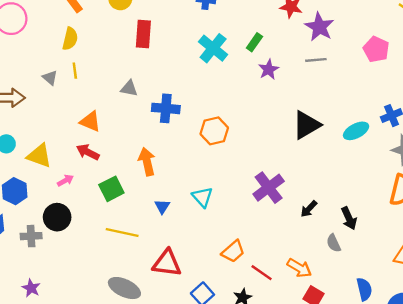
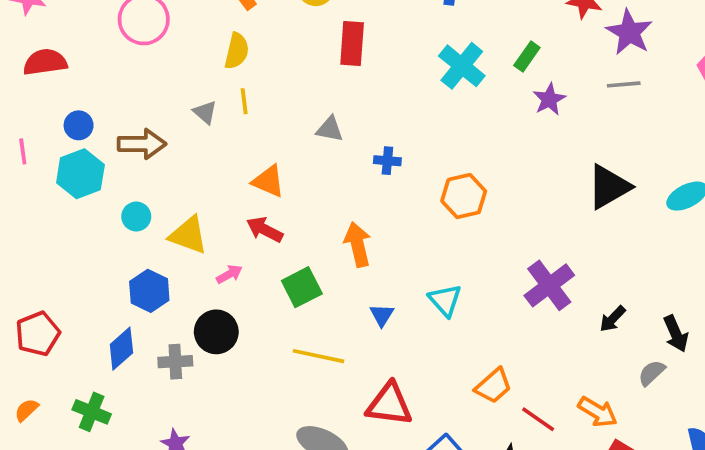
blue cross: (166, 108) -> (387, 161), size x0.6
gray semicircle: (334, 243) -> (652, 373), turned 72

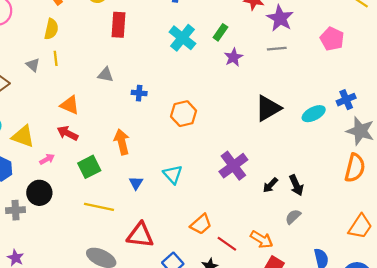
black arrow: (676, 334) -> (296, 185), moved

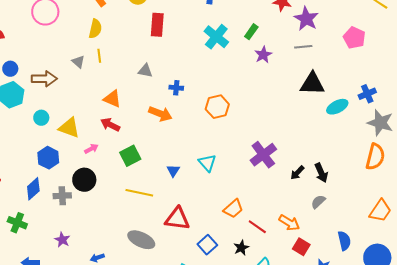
black triangle: (268, 108) -> (312, 84), moved, turned 32
orange arrow: (122, 142) -> (160, 114), moved, turned 125

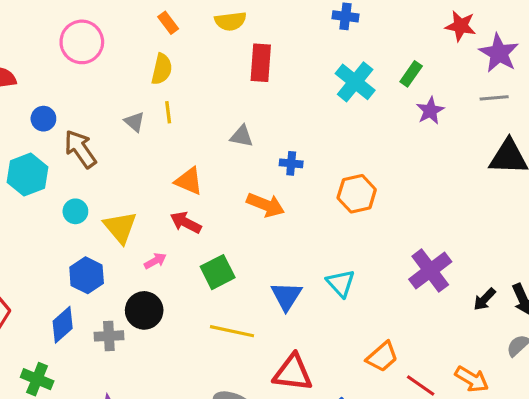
blue circle: (10, 69) -> (43, 119), moved
brown arrow: (44, 79) -> (80, 149), turned -125
yellow triangle: (69, 128) -> (120, 227), turned 30
blue triangle: (173, 171) -> (286, 296), size x1.5

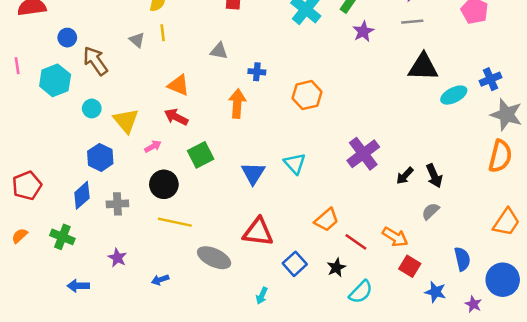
orange arrow: (266, 205) -> (237, 104), turned -108
black circle: (144, 310) -> (164, 184), moved
yellow line: (232, 331) -> (175, 222), moved

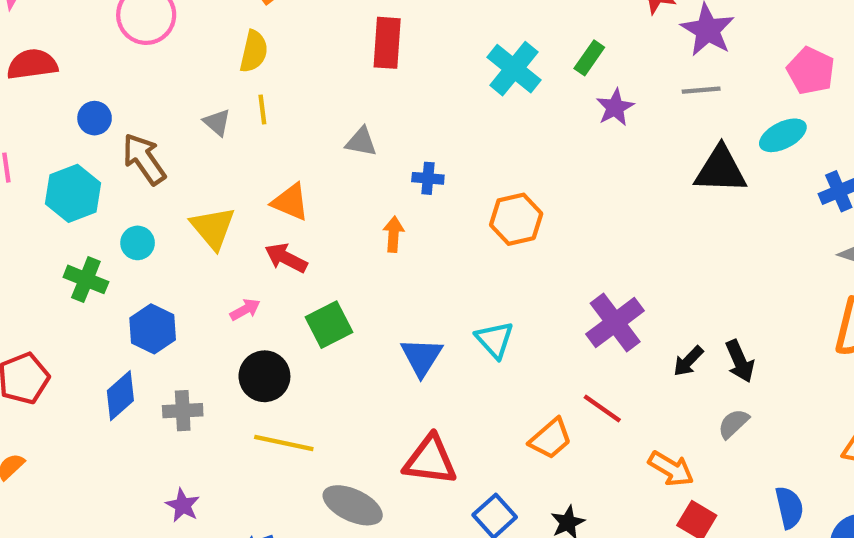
cyan ellipse: (454, 95) -> (783, 135), moved
orange arrow: (237, 104) -> (394, 234), size x0.7
yellow triangle: (126, 121) -> (213, 228), moved
green cross: (62, 237) -> (86, 279), moved
red line: (356, 242) -> (602, 409), moved

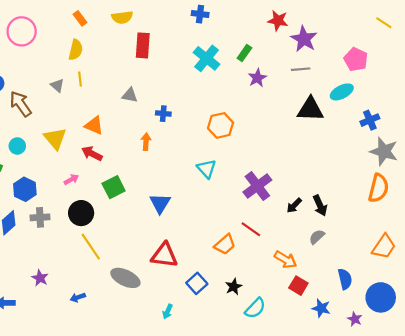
orange hexagon: (516, 219) -> (221, 125), moved
cyan triangle: (495, 340) -> (207, 169), moved
gray cross: (183, 411) -> (40, 217), moved
yellow line: (284, 443) -> (91, 247), turned 44

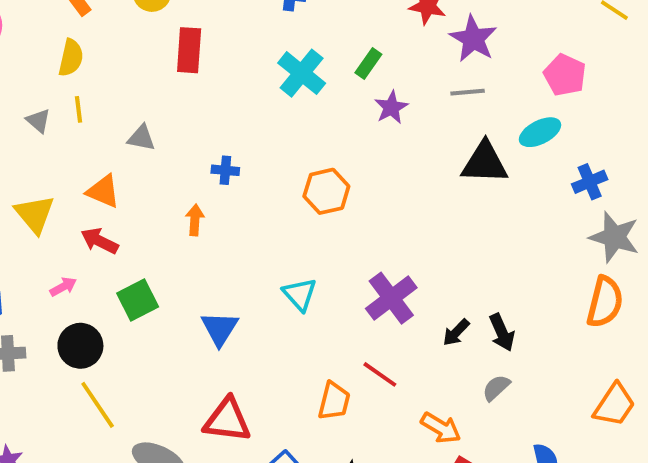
gray triangle: (130, 95) -> (141, 138), moved
cyan triangle: (207, 169) -> (300, 294), moved
orange trapezoid: (225, 244) -> (334, 401), turned -35

